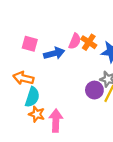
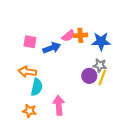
pink semicircle: (75, 41) -> (68, 36), turned 32
orange cross: (89, 42) -> (80, 35), turned -32
orange star: (37, 114) -> (29, 111), moved

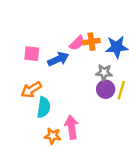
gray star: (100, 65) -> (104, 72), moved
orange arrow: (27, 72) -> (31, 90), turned -36
orange star: (29, 111) -> (53, 136), moved

